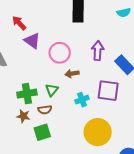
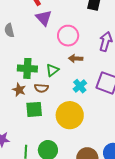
cyan cross: (82, 100) -> (80, 86), turned -32
yellow circle: (98, 132) -> (70, 115), moved

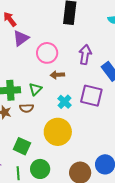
purple triangle: (44, 18) -> (21, 38), turned 42
green square: (34, 109) -> (22, 146), moved, turned 36

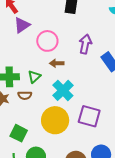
purple square: (91, 96) -> (89, 116), moved
cyan cross: (64, 102) -> (63, 90), size x1.5

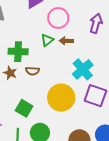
green triangle: (34, 77) -> (47, 40), moved
cyan cross: (63, 90) -> (83, 69), moved

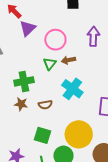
cyan cross: (83, 69) -> (72, 89), moved
brown semicircle: (32, 71) -> (45, 105), moved
yellow circle: (61, 98) -> (79, 134), moved

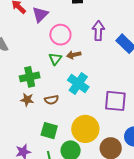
purple triangle: (28, 28) -> (40, 15), moved

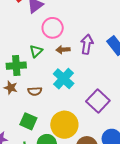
purple arrow: (98, 31) -> (87, 44), moved
green triangle: (55, 59) -> (36, 51), moved
purple square: (115, 101) -> (98, 101), turned 30

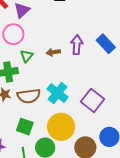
pink circle: (53, 28) -> (13, 34), moved
cyan cross: (64, 79) -> (58, 93), moved
brown semicircle: (35, 91) -> (29, 96), size x1.6

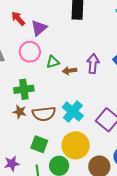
green triangle: (27, 56) -> (53, 62), moved, turned 32

